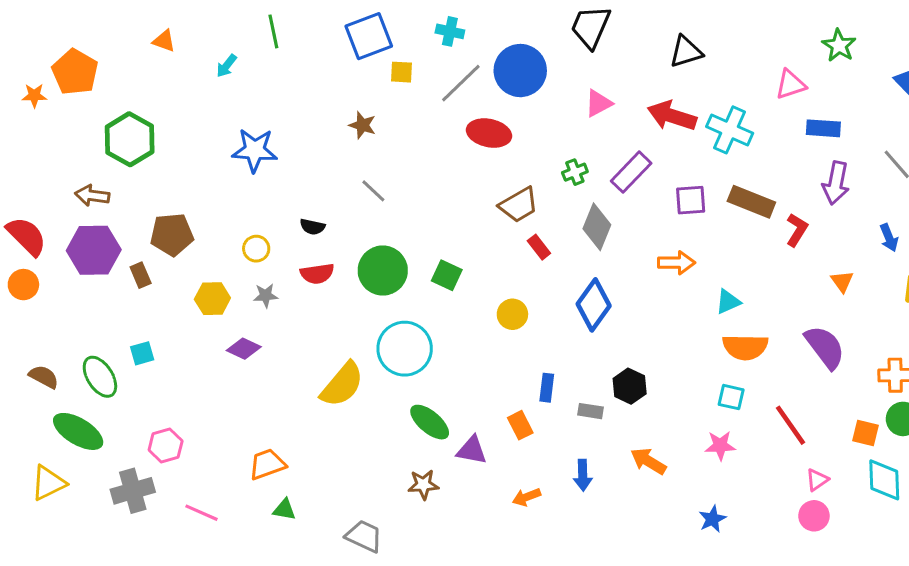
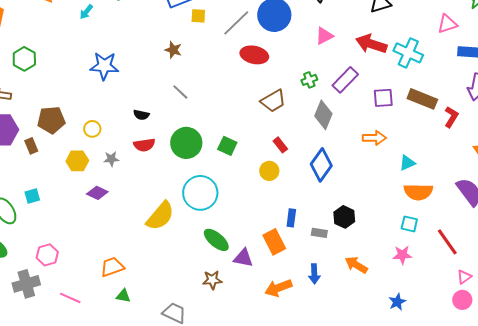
green hexagon: (130, 139) -> (24, 59), size x0.7
red rectangle: (539, 247) -> (280, 145), moved
yellow circle: (256, 249) -> (92, 129), moved
orange rectangle: (520, 425) -> (274, 242), size x1.4
orange arrow: (526, 497) -> (278, 288), size x1.5

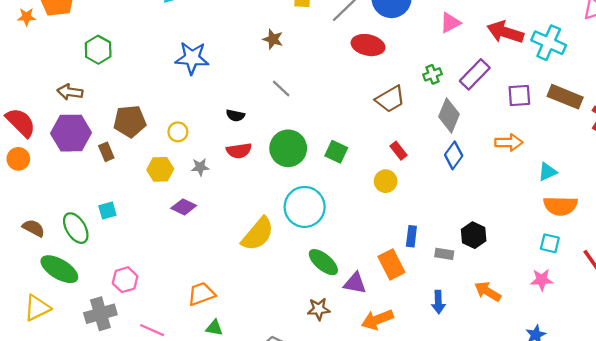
blue diamond: (321, 165) -> (454, 155), moved, size x0.7
orange arrow: (278, 288) -> (377, 320), moved

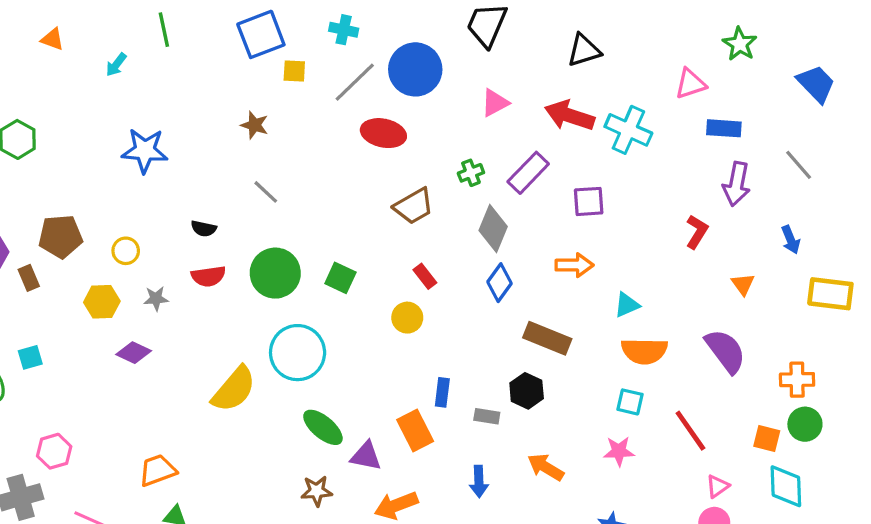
brown rectangle: (565, 97) -> (547, 338), moved

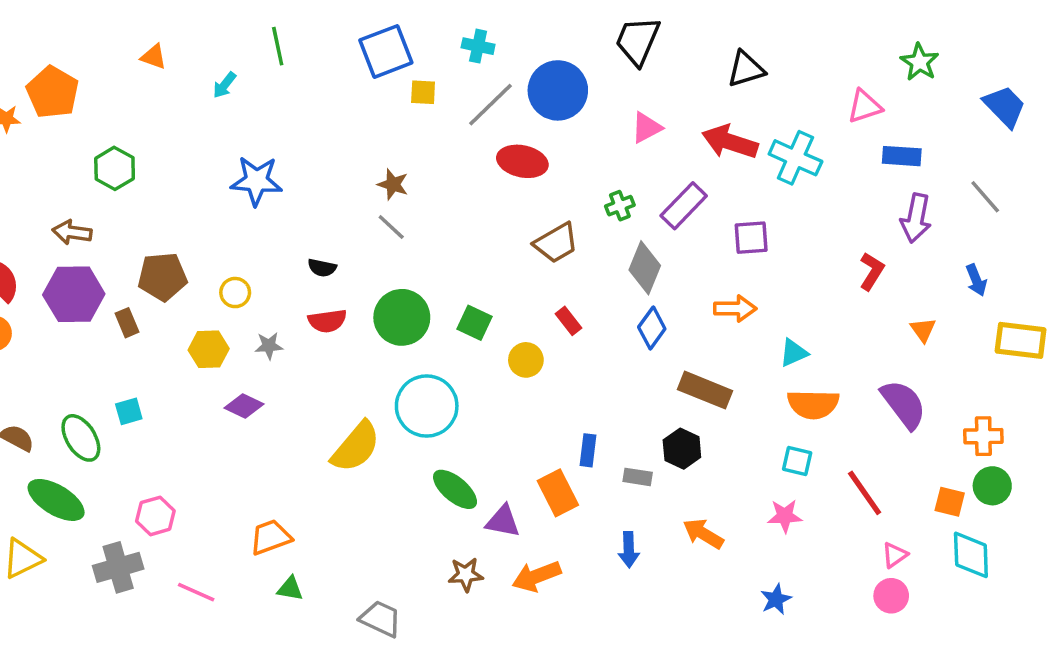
brown star: (255, 125) -> (393, 184), moved
yellow circle: (407, 318) -> (526, 360), moved
brown star: (317, 491) -> (466, 574), moved

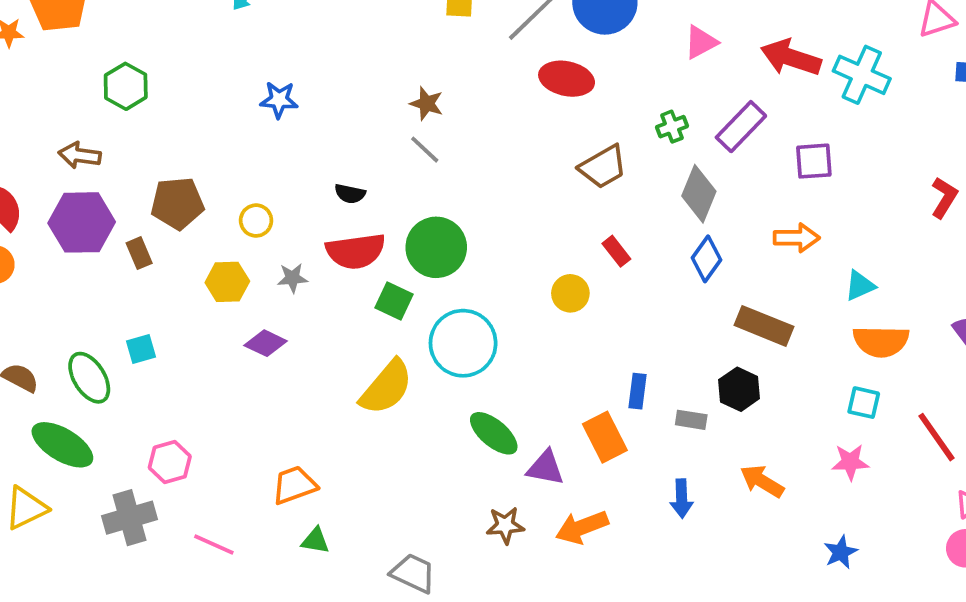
blue star: (256, 181) -> (279, 100), size x0.7
red semicircle: (327, 321) -> (356, 251), size x1.4
green square: (475, 323) -> (394, 301), moved

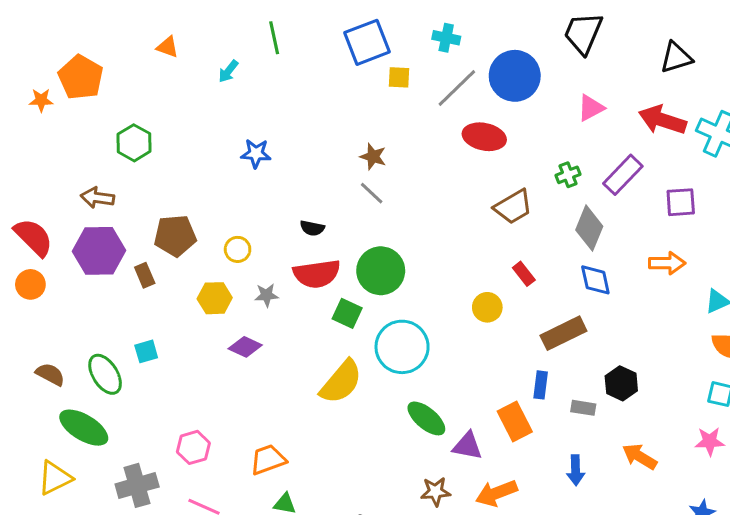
blue diamond: (706, 259) -> (595, 280), turned -48
brown rectangle: (764, 326) -> (563, 333), moved, turned -48
pink hexagon: (170, 462) -> (193, 447), moved

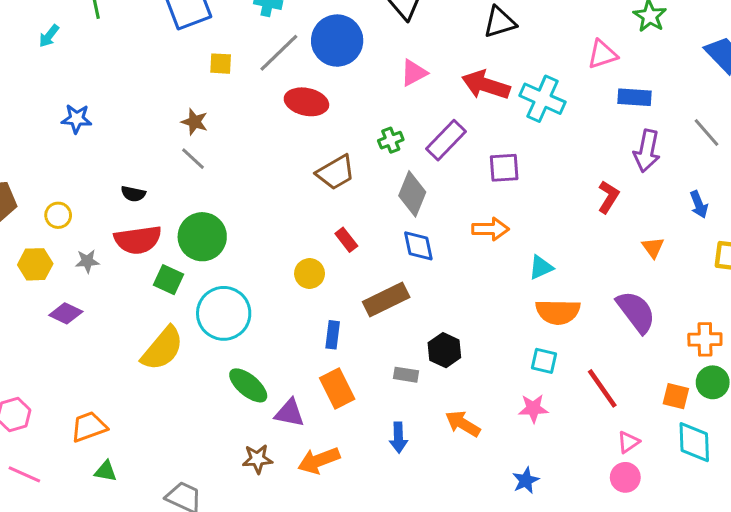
yellow square: (399, 77) -> (221, 64), moved
blue rectangle: (541, 385) -> (333, 335), moved

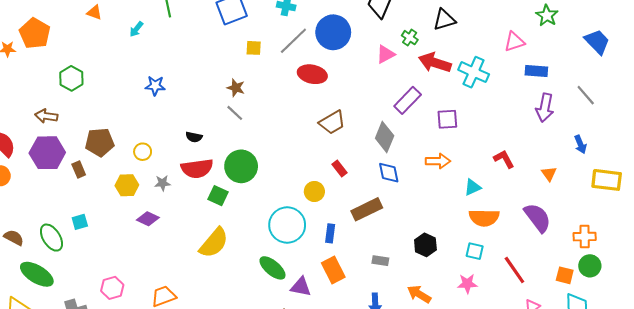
green cross: (391, 140) -> (410, 38), moved, turned -35
red L-shape: (608, 197) -> (504, 159), moved, turned -60
cyan circle: (224, 313) -> (287, 225), moved
black hexagon: (444, 350) -> (425, 245), moved

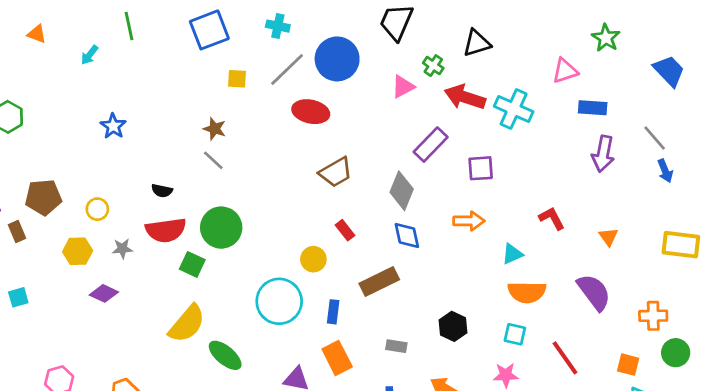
blue star: (155, 86) -> (113, 126), turned 30
blue arrow: (580, 144) -> (665, 171), moved
green circle: (590, 266) -> (676, 353), moved
green ellipse: (272, 268) -> (225, 355), moved

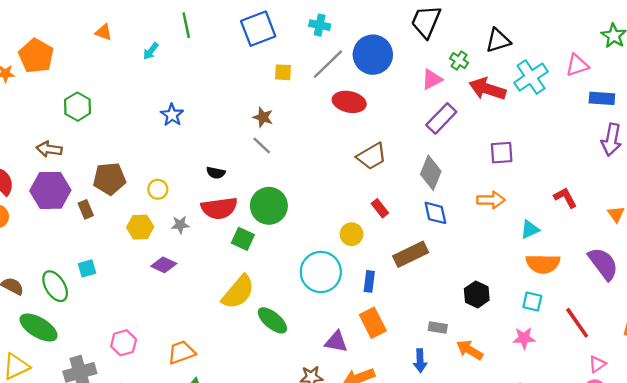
cyan cross: (514, 109) -> (531, 77), moved, turned 32
purple rectangle: (431, 145) -> (441, 118), moved
gray rectangle: (396, 346) -> (438, 327), moved

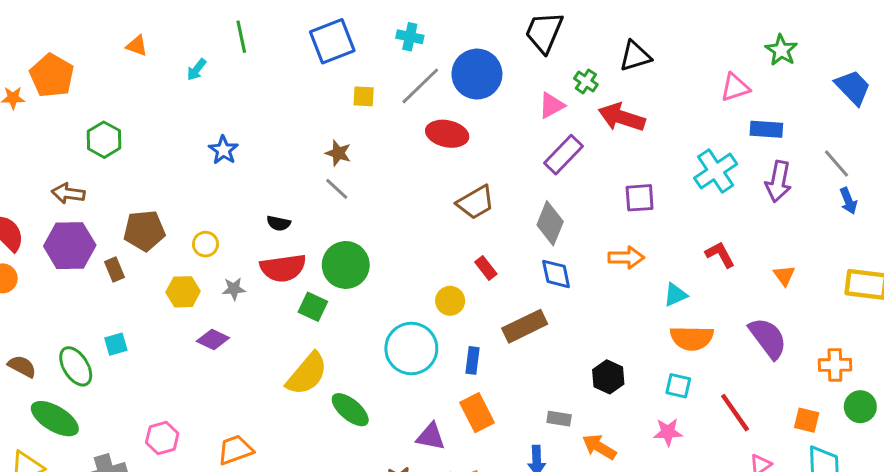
cyan cross: (531, 77) -> (716, 171), moved

